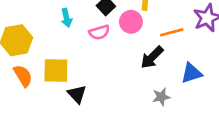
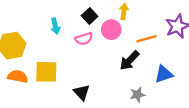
orange semicircle: (23, 76) -> (18, 76), turned -48
black triangle: (77, 94) -> (82, 92), moved

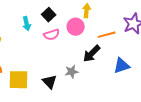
black square: (90, 16) -> (49, 15), moved
yellow square: (46, 72) -> (19, 80), moved
gray star: (137, 95) -> (72, 72), moved

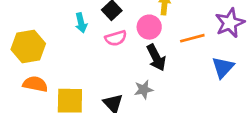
black arrow: (92, 54) -> (156, 58), moved, turned -72
blue triangle: (122, 66) -> (223, 67), moved, turned -30

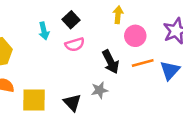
pink circle: (149, 27) -> (135, 36), moved
orange line: (192, 38) -> (143, 63), moved

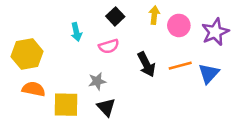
black square: (71, 20) -> (115, 16), moved
pink circle: (135, 36) -> (179, 25), moved
gray star: (99, 90) -> (97, 81), moved

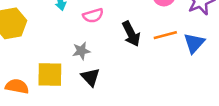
orange semicircle: (34, 89) -> (17, 86), moved

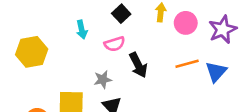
black arrow: (131, 34) -> (138, 65), moved

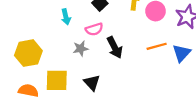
yellow hexagon: (32, 52) -> (28, 53), moved
gray star: (103, 80) -> (81, 49), moved

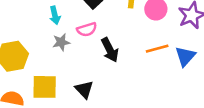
gray star: (81, 49) -> (61, 42), moved

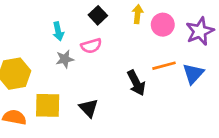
black arrow: (110, 50) -> (136, 83), moved

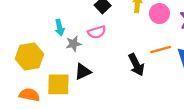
cyan arrow: (58, 31) -> (60, 27), moved
black triangle: (89, 108) -> (83, 72), moved, turned 48

